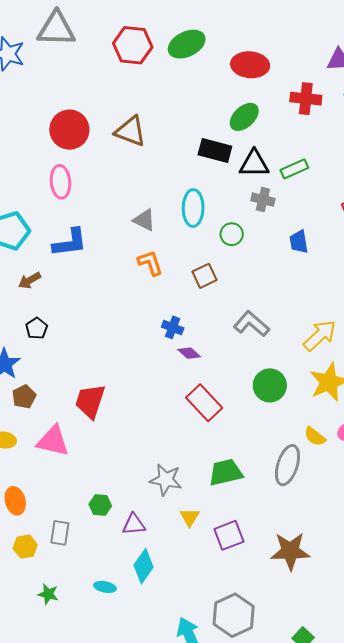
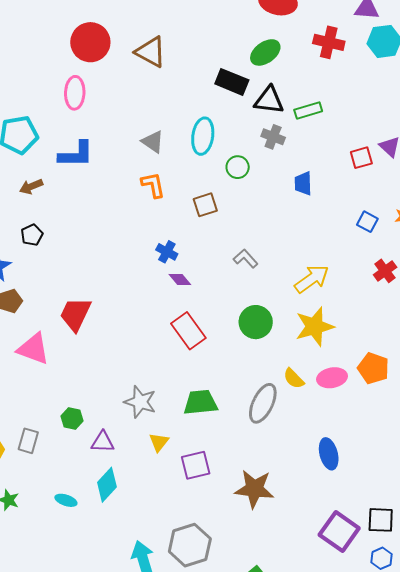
gray L-shape: (252, 324) -> (246, 259), size x0.7

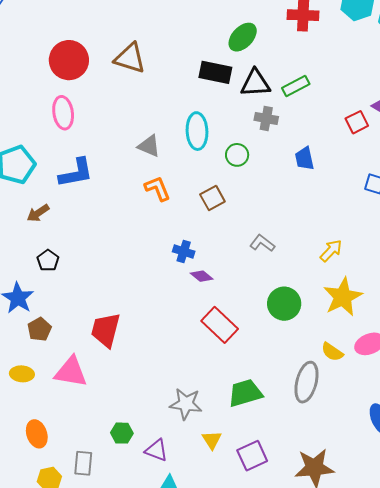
yellow arrow: (312, 279) -> (331, 251), size x0.7
purple triangle: (103, 442) -> (156, 450), turned 30

